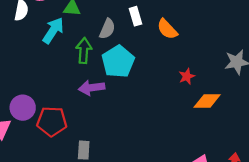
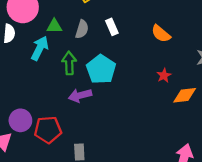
gray semicircle: (107, 29) -> (82, 29), moved
orange semicircle: (167, 29) -> (161, 34), moved

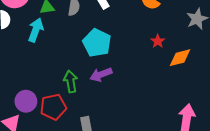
green arrow: (69, 63) -> (71, 82), moved
purple arrow: (80, 95) -> (101, 74), moved

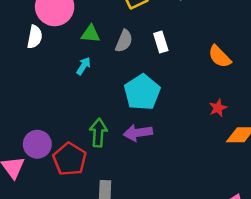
cyan arrow: (36, 30) -> (84, 66), moved, size x0.6
red pentagon: (53, 107) -> (70, 159), turned 30

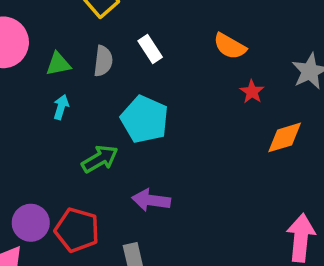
red star: (218, 108) -> (252, 92), moved
green arrow: (98, 133) -> (100, 159), moved, turned 72
purple arrow: (138, 133) -> (151, 200), moved, turned 32

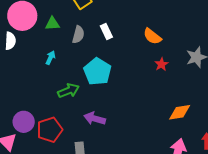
green triangle: (58, 64) -> (52, 24), moved
orange diamond: (285, 137) -> (180, 112), moved
red pentagon: (77, 230) -> (50, 130), turned 30

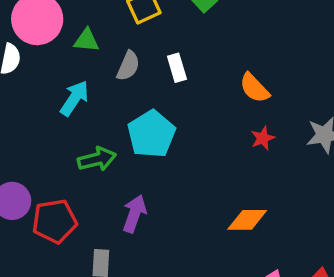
cyan arrow: (50, 58) -> (74, 98), size x1.5
orange diamond: (180, 112) -> (247, 220), moved
purple arrow: (95, 119) -> (134, 214), turned 85

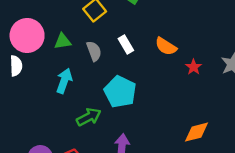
gray semicircle: (128, 66) -> (94, 51), turned -30
orange semicircle: (254, 88) -> (166, 46), moved
red star: (263, 138) -> (194, 67), moved

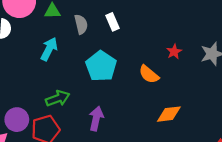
orange semicircle: (166, 46) -> (149, 74), moved
green arrow: (89, 117) -> (58, 98), moved

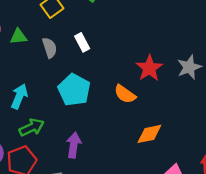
cyan arrow: (49, 49) -> (19, 96), moved
red star: (174, 52) -> (149, 68), size x1.6

